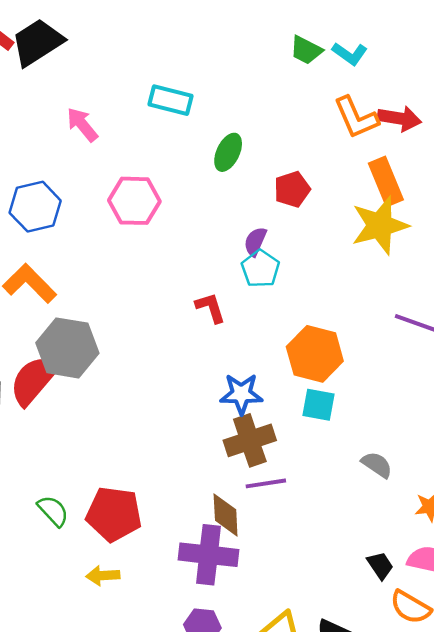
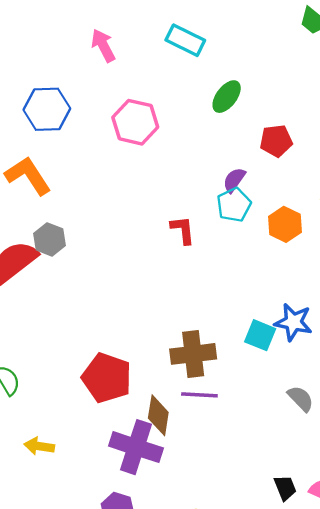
gray hexagon: (67, 348) -> (50, 239), size x0.6
orange hexagon: (315, 354) -> (285, 224), moved, size x0.7
blue star: (241, 394) -> (293, 322), moved
red pentagon: (114, 514) -> (107, 378), moved

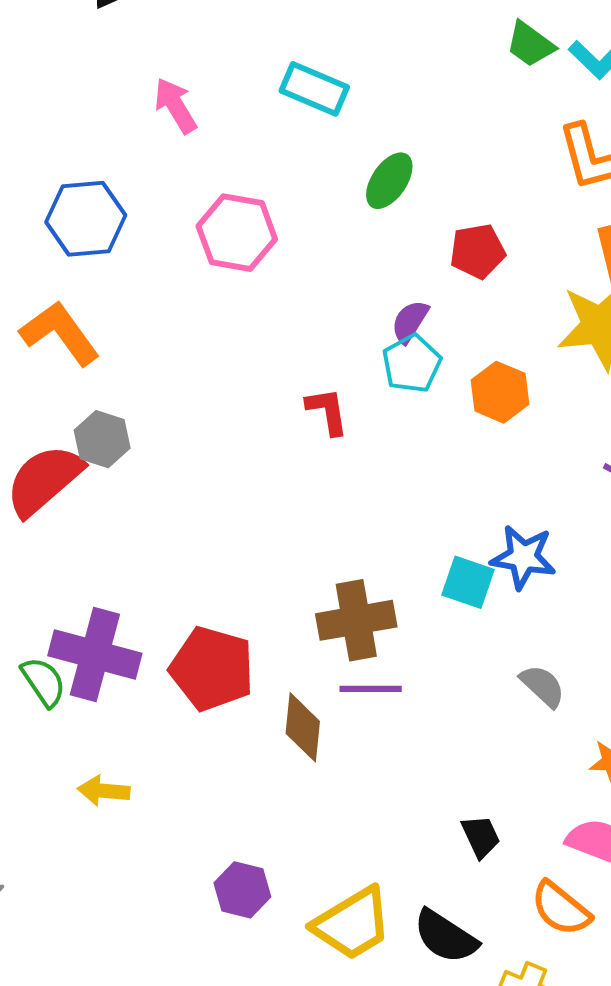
purple cross: (136, 447) -> (95, 655), moved
black trapezoid: (285, 488) -> (481, 836), moved

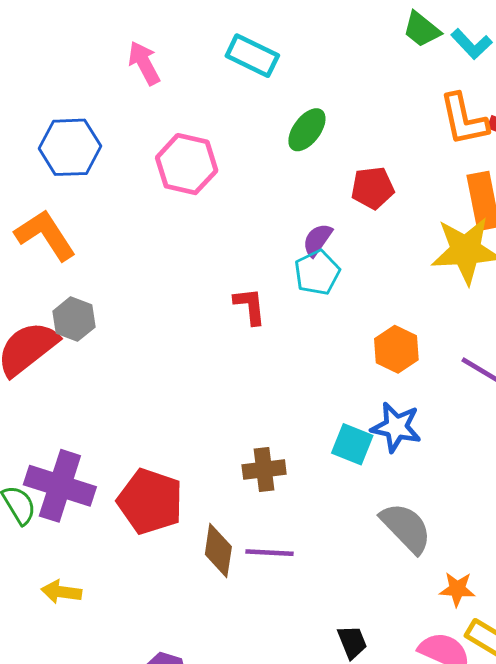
orange hexagon: (500, 392) -> (396, 349), moved
brown cross: (356, 620) -> (264, 470), size x0.7
gray semicircle: (543, 686) -> (406, 528), size x1.5
purple line: (371, 689) -> (269, 553), moved

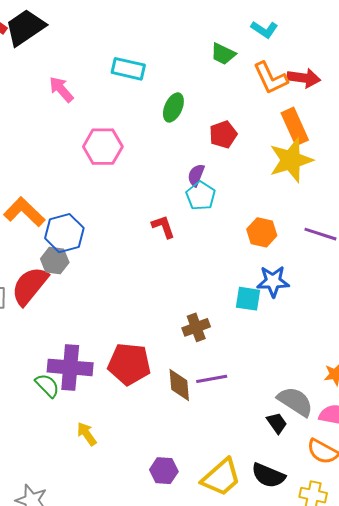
green trapezoid: (422, 29) -> (223, 54), moved
blue hexagon: (70, 147) -> (64, 233), moved
gray semicircle: (406, 528) -> (295, 402), moved
yellow arrow: (61, 592) -> (87, 434), turned 60

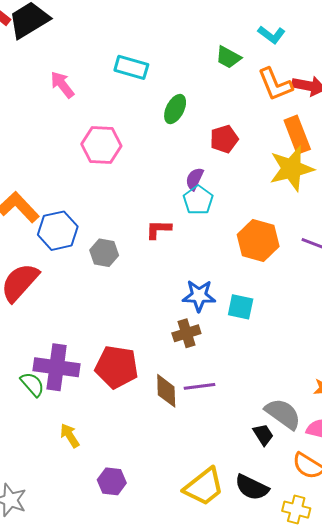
red L-shape: (163, 227) -> (158, 229), turned -72
orange hexagon: (262, 232) -> (258, 240), size x1.4
gray hexagon: (55, 261) -> (104, 253), moved
blue star: (273, 281) -> (199, 296), moved
purple hexagon: (164, 471) -> (112, 481), moved

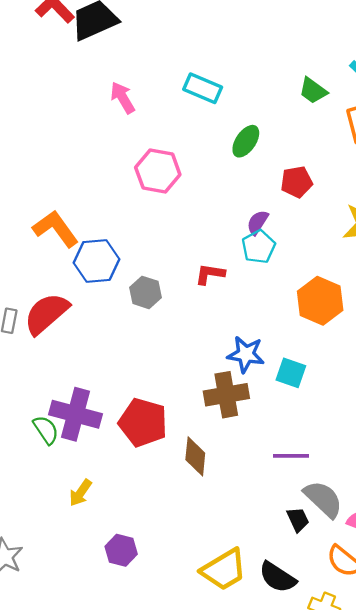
brown cross: (186, 333) -> (226, 395), size x1.4
purple line: (200, 386) -> (291, 456), moved
yellow arrow: (70, 436) -> (80, 493), turned -120

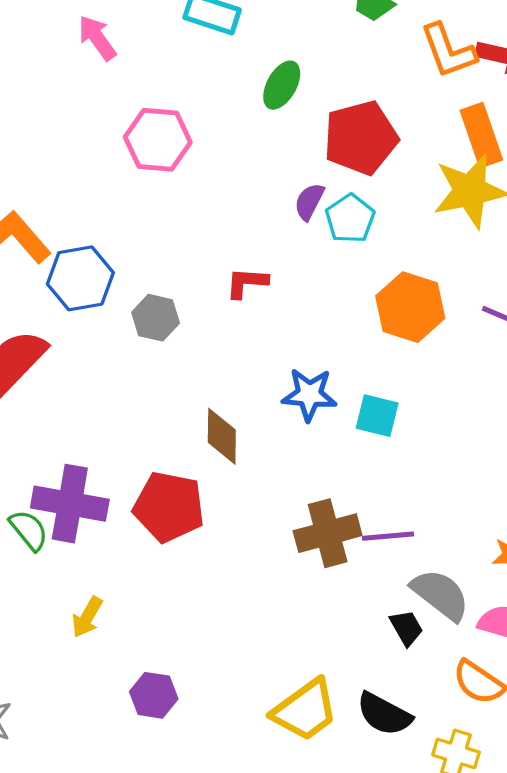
red pentagon: (297, 182) -> (361, 138), size x1.6
cyan pentagon: (259, 247) -> (350, 219), moved
brown cross: (226, 395) -> (328, 533), moved
brown diamond: (195, 456) -> (222, 436), moved

